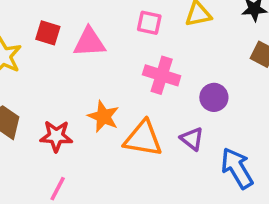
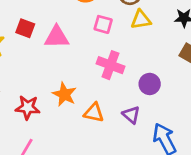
orange triangle: (143, 139) -> (94, 113), size x0.7

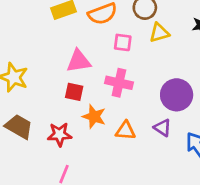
red square: (25, 28) -> (74, 92), moved
pink cross: (110, 65) -> (119, 83), moved
purple circle: (150, 84) -> (177, 95), size x1.5

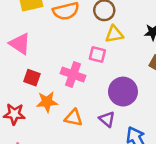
pink square: (123, 42) -> (97, 55), moved
pink triangle: (79, 61) -> (20, 44), moved, turned 35
orange star: (94, 117) -> (47, 102), turned -30

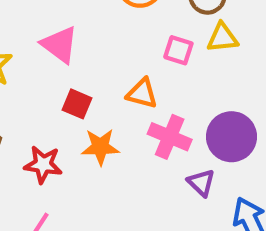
pink square: (97, 55) -> (178, 50), moved
pink cross: (73, 75) -> (170, 137), moved
orange triangle: (74, 118) -> (142, 93), moved

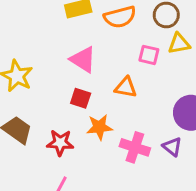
pink triangle: (60, 45) -> (83, 59), moved
pink cross: (170, 137) -> (135, 147), moved

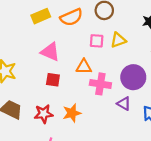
yellow triangle: (179, 44) -> (118, 40), moved
orange star: (99, 127) -> (72, 113), moved
pink cross: (135, 147) -> (100, 84), moved

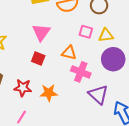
pink triangle: (50, 52) -> (41, 32), turned 30
purple circle: (133, 77) -> (113, 59), moved
purple triangle: (124, 104) -> (98, 95), size x1.5

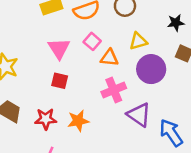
pink square: (86, 32) -> (92, 41), moved, turned 32
orange triangle: (69, 53) -> (109, 58), moved
pink cross: (81, 72) -> (114, 90), turned -36

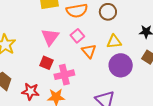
orange triangle: (109, 58) -> (89, 51), turned 35
pink cross: (114, 90) -> (64, 75), moved

